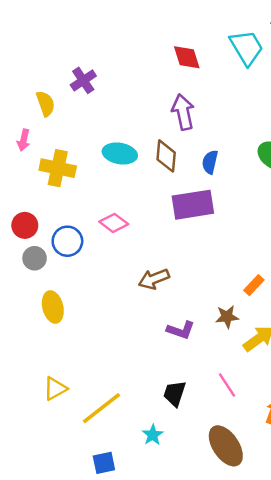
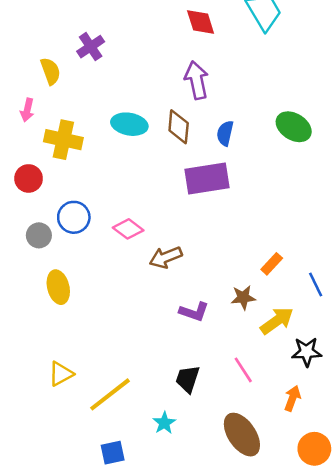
pink diamond: (114, 223) -> (128, 229), moved
red circle: (25, 225) -> (29, 178), moved

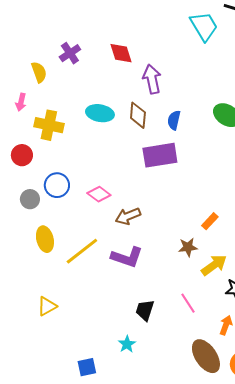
red diamond: (201, 22) -> (121, 53), moved
purple L-shape: (194, 312) -> (127, 257), moved, size x1.4
yellow line: (110, 394) -> (82, 251), moved
brown ellipse: (242, 435) -> (206, 356), moved

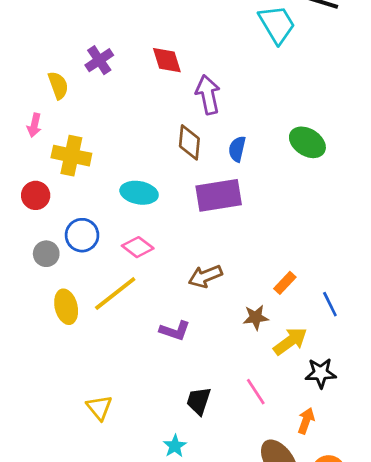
cyan ellipse: (100, 113) -> (139, 193), moved
brown arrow: (128, 216) -> (205, 276), moved
yellow line: (82, 251) -> (115, 293), moved
purple L-shape: (127, 257) -> (175, 331), size x0.7
yellow triangle: (47, 306) -> (99, 408), moved, turned -40

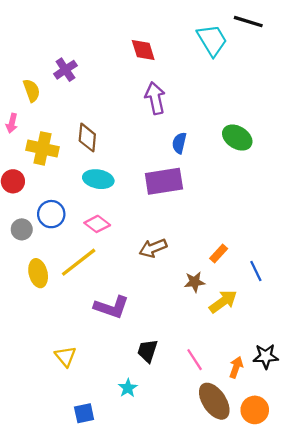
red diamond: (167, 60) -> (143, 50), moved
brown diamond: (189, 142) -> (87, 138), moved
purple L-shape: (175, 331) -> (111, 307), moved, size x1.4
black star: (321, 373) -> (266, 356), moved
pink line: (256, 392) -> (195, 360), moved

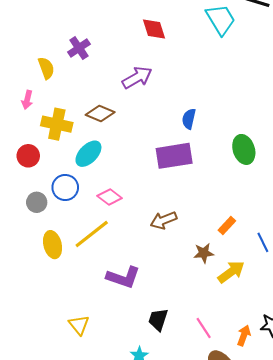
purple arrow: (155, 98) -> (137, 78), moved, turned 72
brown diamond: (87, 138) -> (100, 114), turned -72
green ellipse: (237, 138) -> (244, 149), moved, turned 40
cyan ellipse: (98, 179) -> (88, 154), moved, turned -56

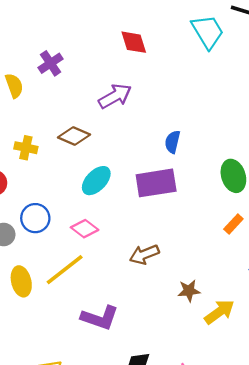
yellow cross: (57, 124) -> (26, 148), size x0.7
cyan ellipse: (88, 154) -> (96, 181), moved
orange rectangle: (227, 226) -> (233, 224), moved

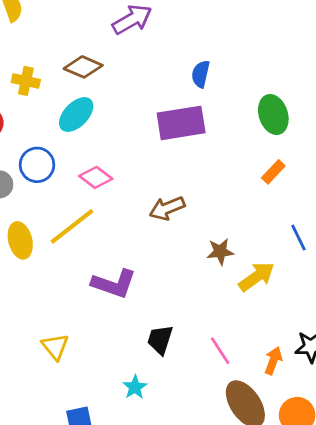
cyan ellipse: (96, 181) -> (76, 115), moved

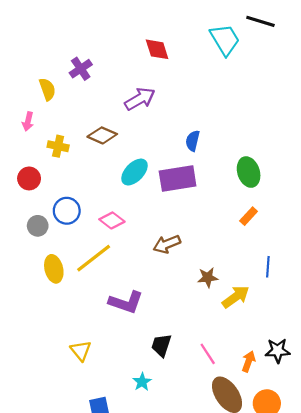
cyan ellipse: (76, 115) -> (134, 172), moved
blue line: (298, 238) -> (268, 267), turned 30

